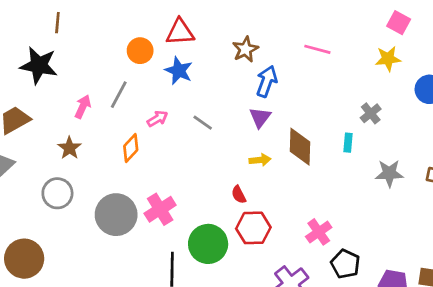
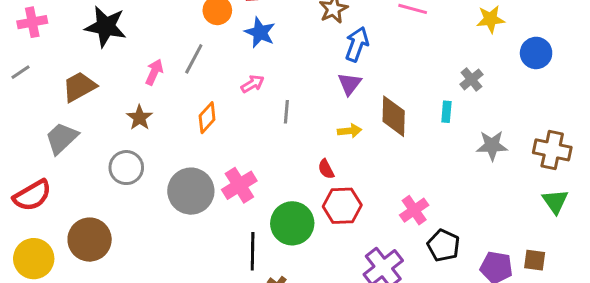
pink arrow: (157, 119) -> (253, 84), moved
gray line: (203, 123) -> (286, 112), moved, turned 60

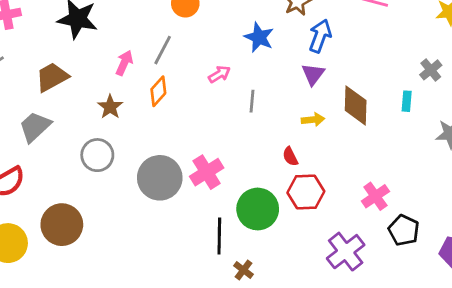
blue star: (260, 32) -> (259, 37), moved
orange diamond: (207, 118) -> (158, 91), moved

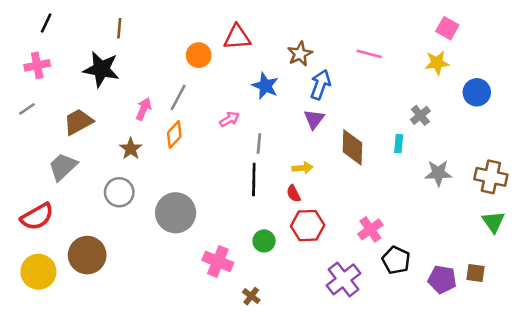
yellow arrow: (313, 120) -> (302, 168), moved
pink cross: (207, 172) -> (218, 261), moved, turned -36
green circle: (258, 209) -> (264, 241), size x0.6
black line: (219, 236) -> (254, 179), moved

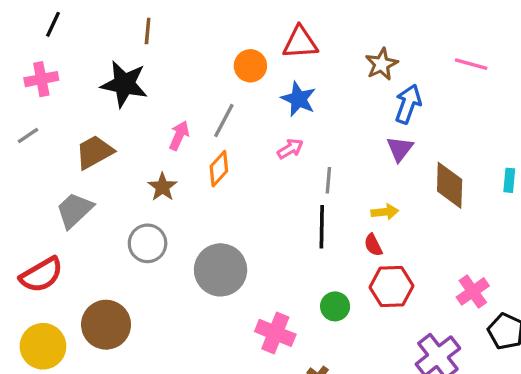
blue star: (265, 86) -> (299, 99), moved

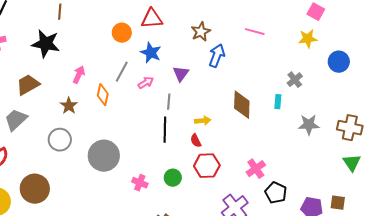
gray line: (224, 121) -> (122, 72), moved
purple triangle: (400, 149) -> (181, 74), moved
orange diamond: (219, 169) -> (103, 95), turned -30
pink cross: (275, 333) -> (140, 183), moved, size x0.7

